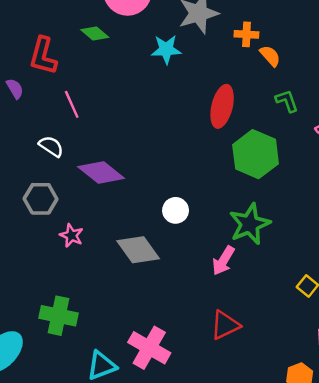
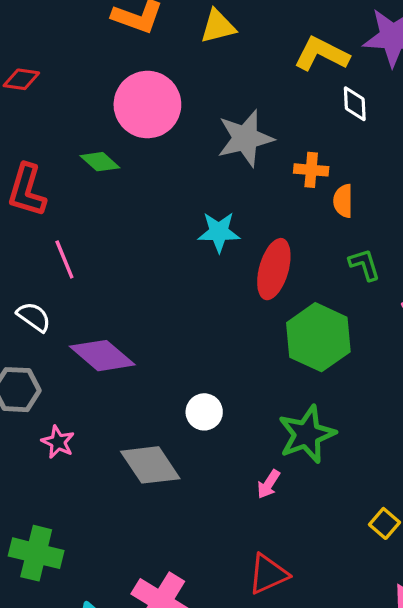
cyan star: (166, 49) -> (219, 232), moved
orange semicircle: (270, 56) -> (343, 201), turned -140
pink arrow: (223, 261) -> (269, 484), size x0.7

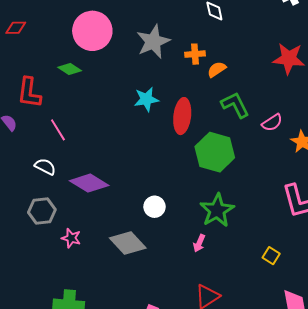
orange semicircle: (343, 201) -> (217, 69), turned 66
green L-shape: (364, 265) -> (235, 105), size x1.4

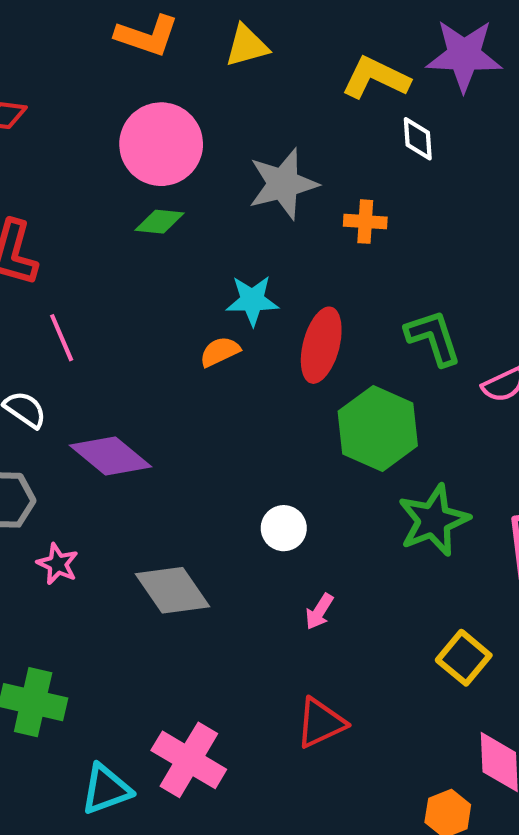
green diamond: (70, 69) -> (160, 222), moved, turned -35
orange semicircle: (217, 69) -> (220, 352), moved
white circle: (154, 207) -> (284, 528), moved
green star: (217, 210) -> (434, 520), moved
yellow square: (271, 256) -> (464, 658), size x1.4

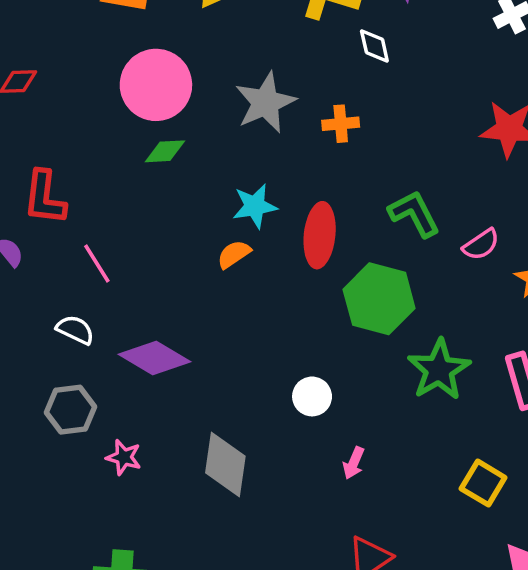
gray diamond: (172, 590) -> (225, 464), turned 52

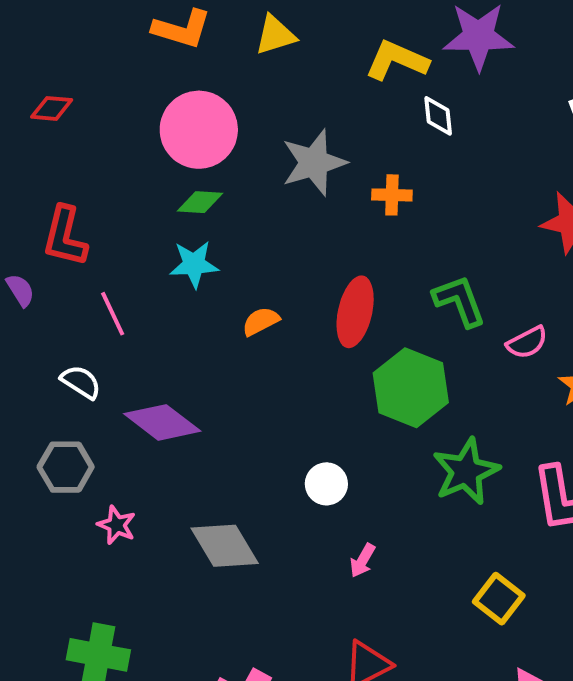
cyan star: (255, 206) -> (194, 264), moved
gray diamond: (225, 464) -> (225, 546), turned -46

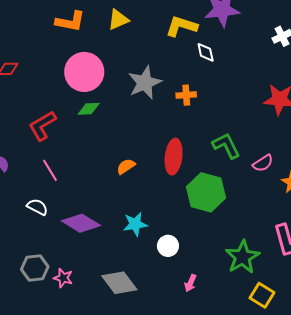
red L-shape: (65, 236) -> (42, 126), moved, turned 52
cyan star: (194, 264) -> (135, 224), moved
gray hexagon: (66, 467) -> (35, 268), moved
green star: (466, 471) -> (242, 257), moved

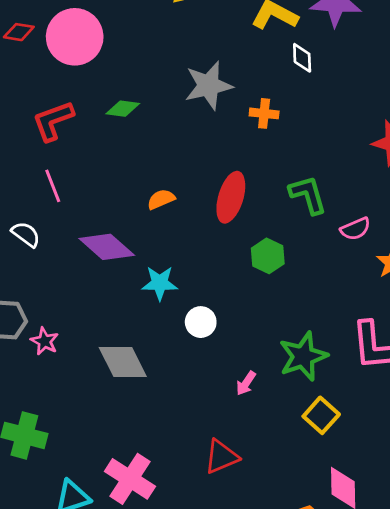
pink circle: (84, 72) -> (75, 37), moved
green hexagon: (206, 192) -> (268, 256), size x0.6
purple diamond: (81, 223) -> (107, 247), moved
pink arrow: (190, 283) -> (246, 383), moved

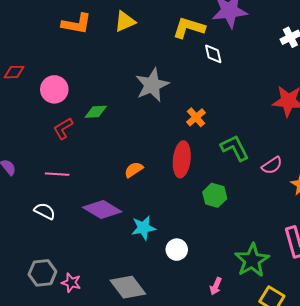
pink circle: (75, 37) -> (54, 89), moved, size x0.7
orange cross: (264, 113) -> (196, 117), moved, turned -36
red L-shape: (53, 121) -> (63, 128), moved, size x0.7
pink line: (53, 186) -> (57, 174), turned -55

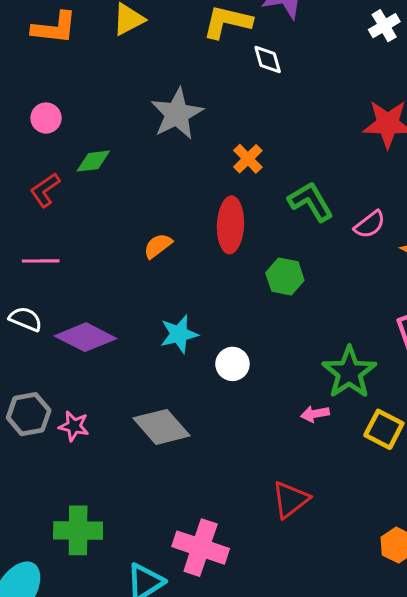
pink circle: (54, 89) -> (46, 118), moved, size x0.7
purple diamond: (102, 209) -> (85, 337), moved
pink arrow: (216, 286) -> (315, 414), moved, turned 60

